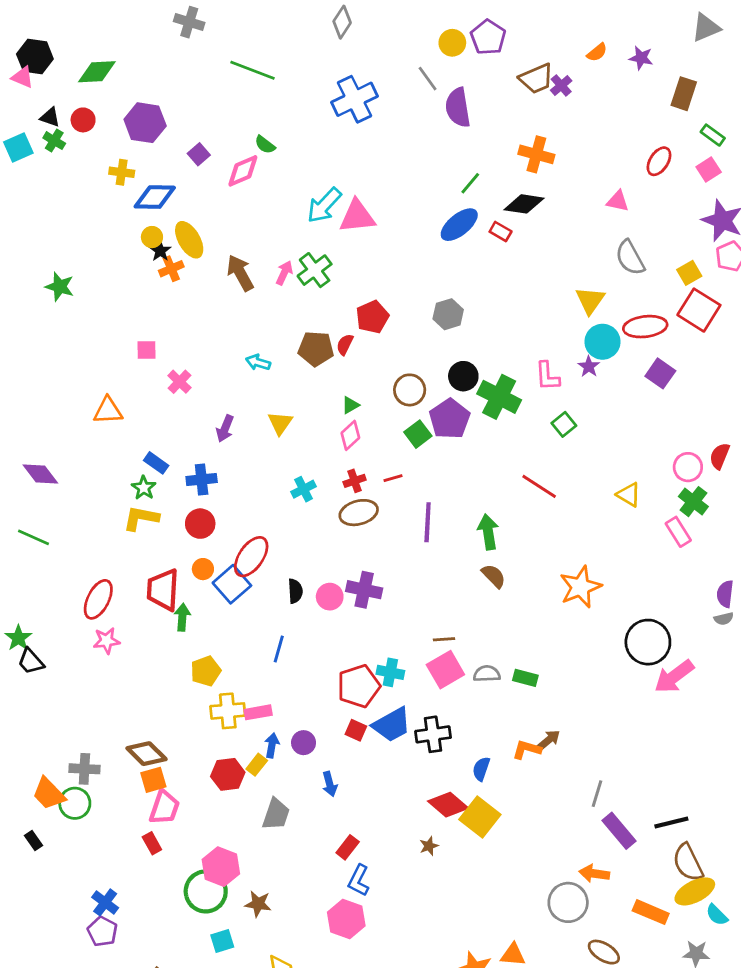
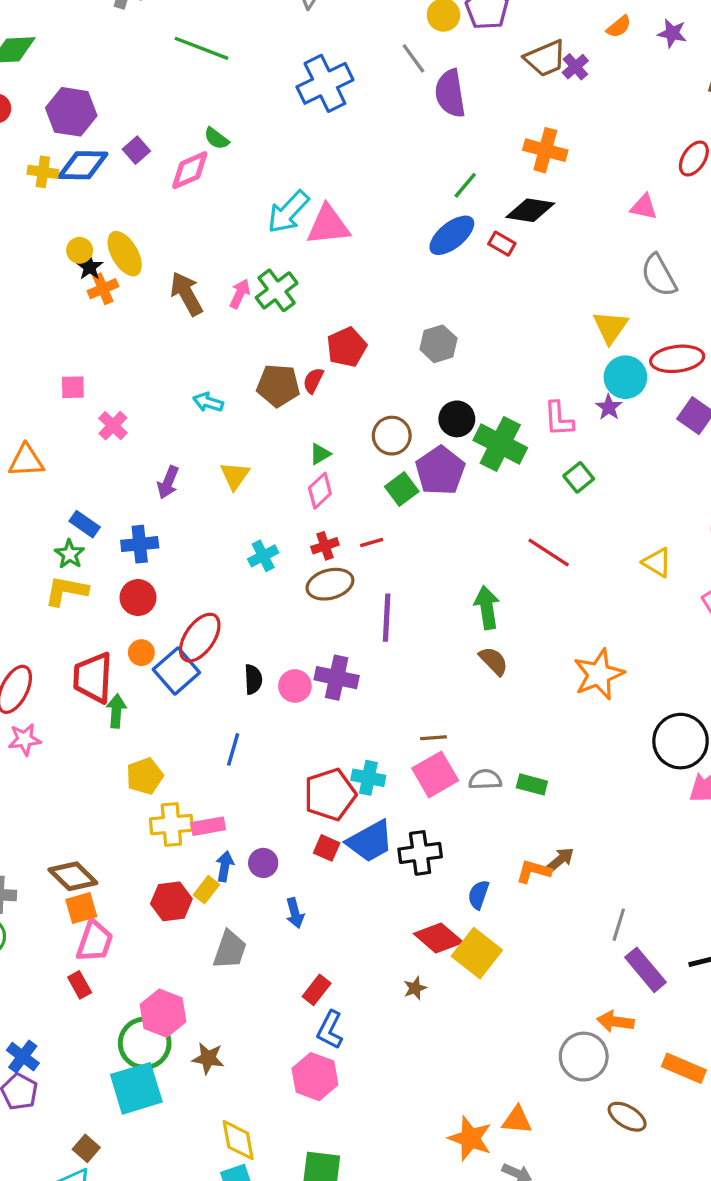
blue diamond: (155, 197) -> (83, 165), moved
purple line: (428, 522) -> (387, 618), moved
cyan square: (222, 941) -> (136, 1088), moved, size x1.8

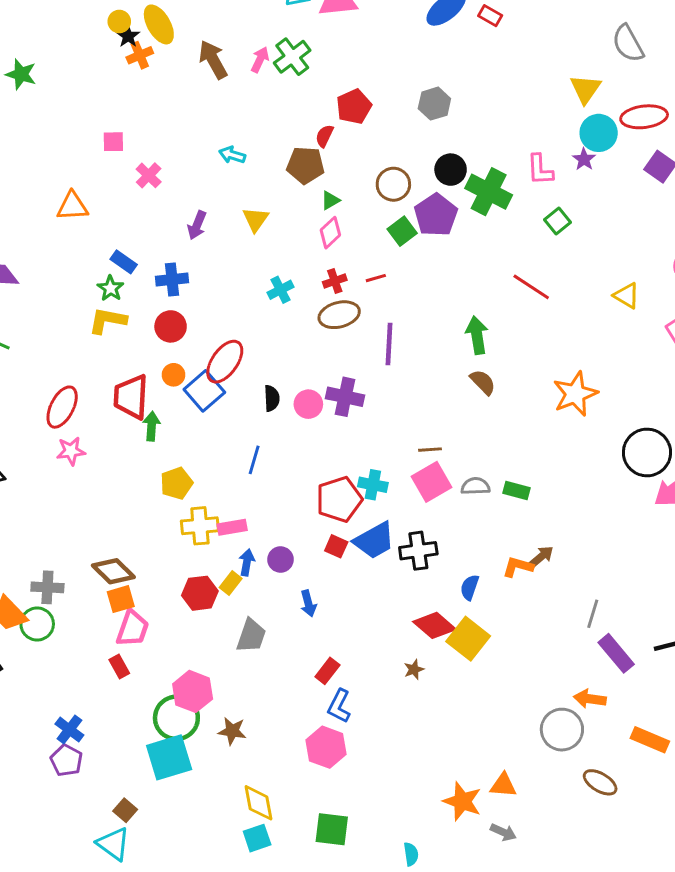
brown pentagon: (278, 386) -> (305, 165), moved

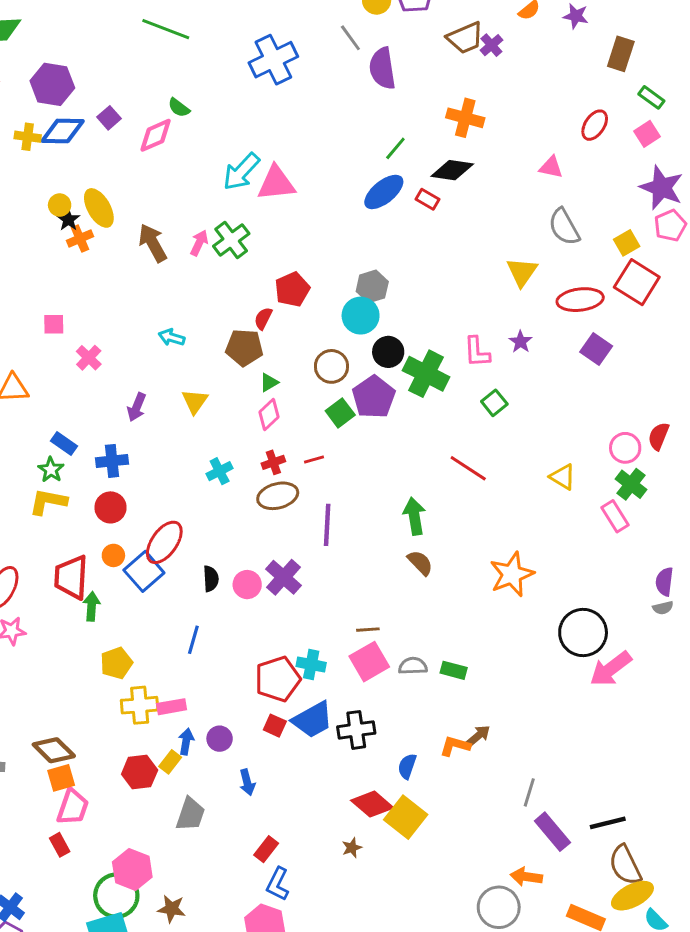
cyan circle: (599, 133) -> (361, 316), moved
purple cross: (345, 397) -> (284, 577), turned 30

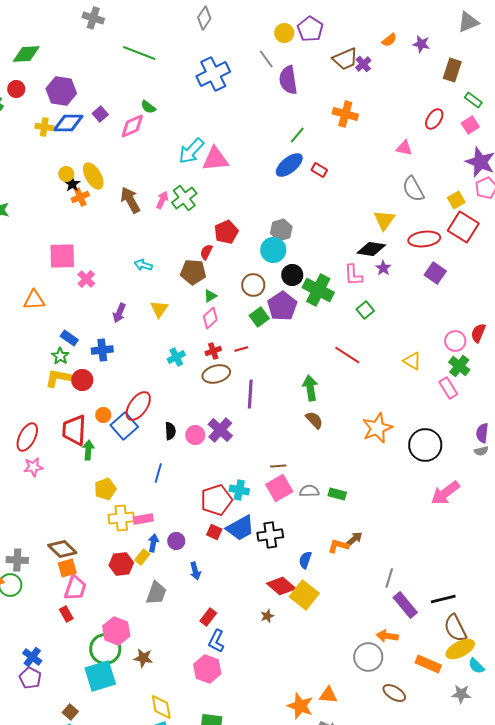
black diamond: (452, 170) -> (371, 249), moved
pink square: (54, 324) -> (62, 256), size x1.8
red circle: (111, 507) -> (82, 380), moved
black circle: (583, 633) -> (425, 445), moved

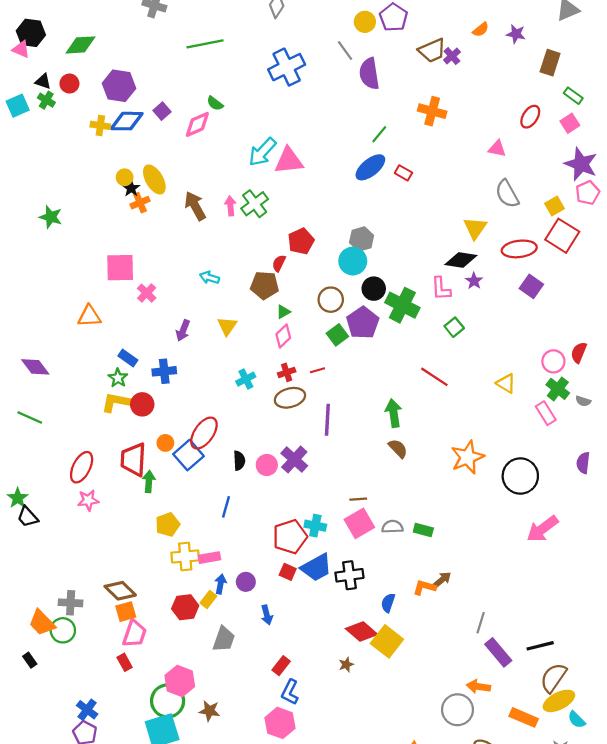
green line: (139, 53) -> (205, 44), turned -32
pink arrow: (162, 200) -> (230, 206), turned -30
gray semicircle: (481, 451) -> (583, 401), moved, turned 32
brown semicircle: (455, 628) -> (553, 678), turned 60

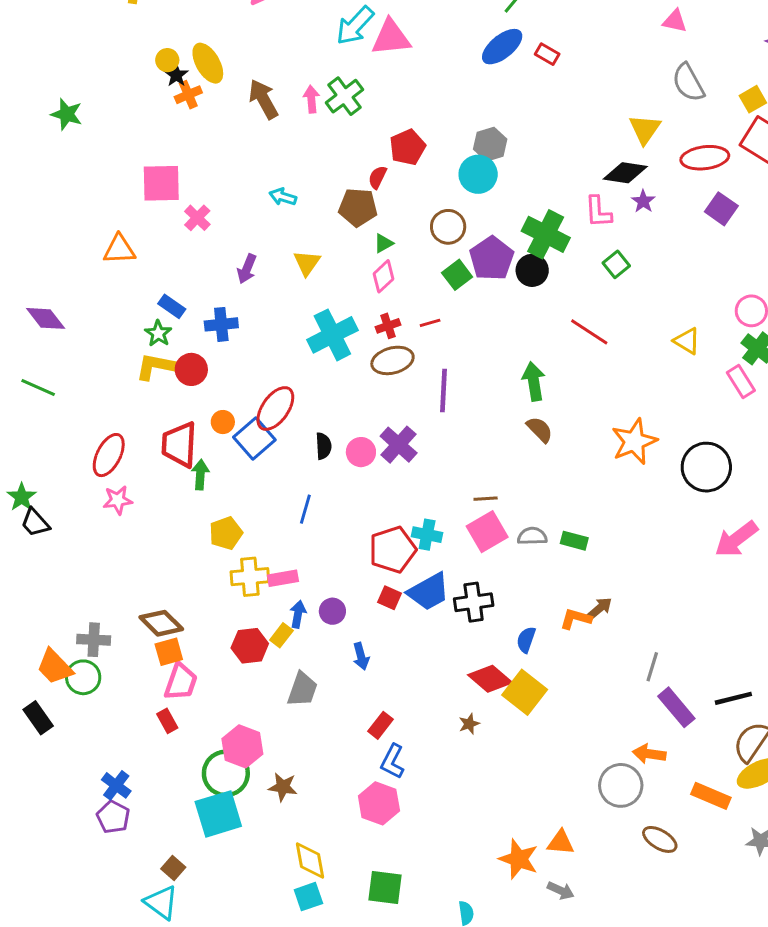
black circle: (374, 289) -> (532, 270), moved
cyan cross: (246, 379) -> (332, 335), size x1.8
black rectangle: (30, 660) -> (38, 718), size x1.5

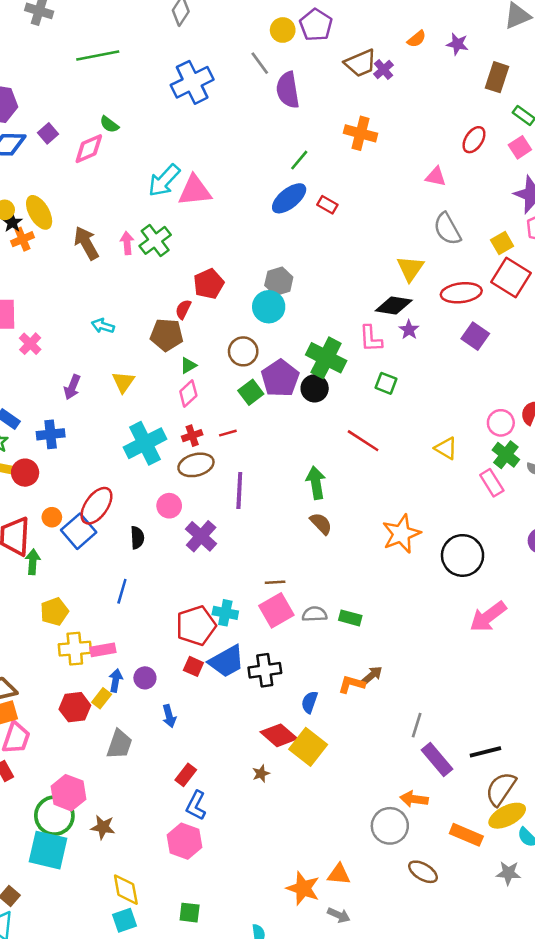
green square: (616, 264) -> (386, 383), turned -30
pink circle: (361, 452) -> (169, 506), moved
cyan square: (218, 814) -> (48, 850), turned 30
green square: (385, 888) -> (190, 913), size x0.7

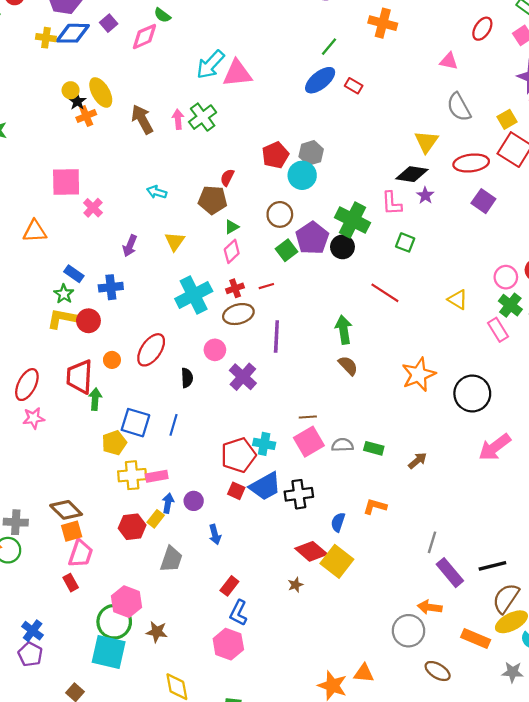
red pentagon: (209, 284) -> (275, 155), moved
blue square: (79, 531) -> (135, 423), moved, turned -32
brown arrow: (372, 675) -> (417, 461), moved

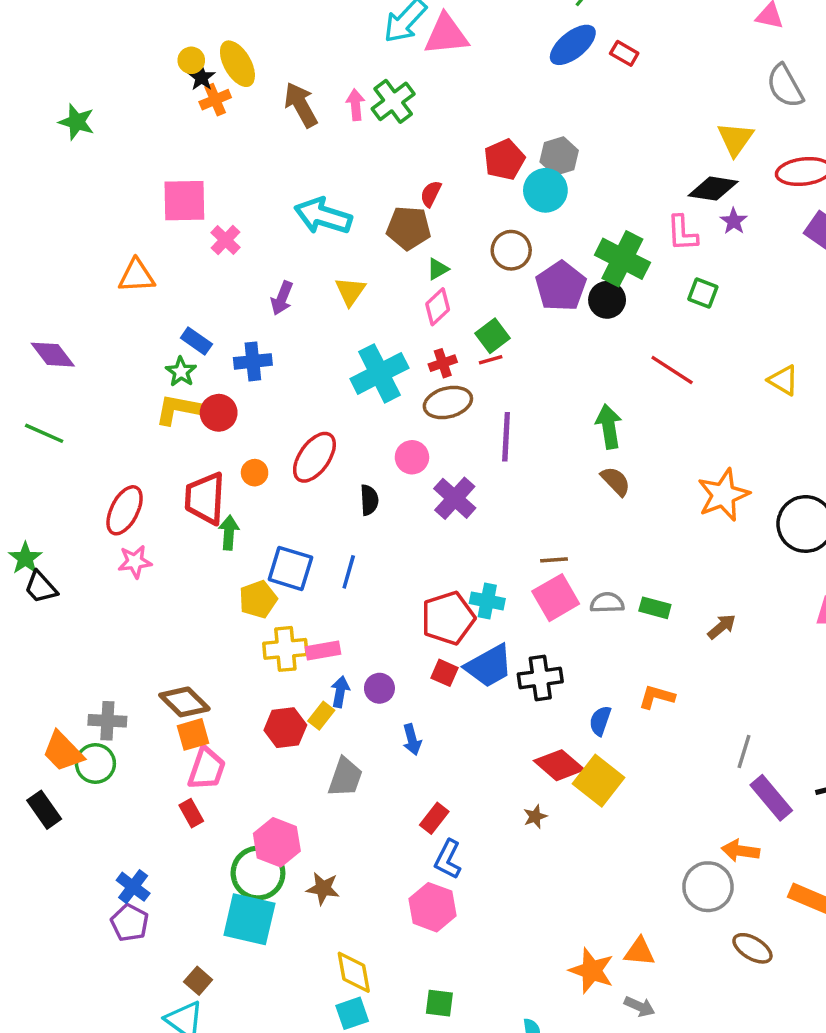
cyan arrow: (157, 192) -> (323, 216), size x1.8
green square: (287, 250) -> (492, 336), moved

